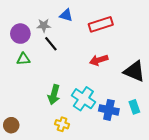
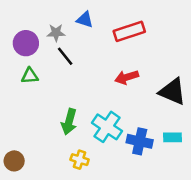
cyan rectangle: (134, 107) -> (172, 137), turned -72

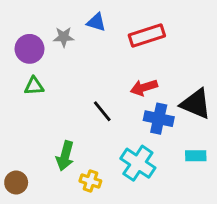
black line: (65, 56) -> (102, 111), moved
green arrow: (69, 122) -> (65, 156), moved
cyan cross: (107, 127) -> (138, 163), moved
blue cross: (140, 141) -> (159, 119), moved

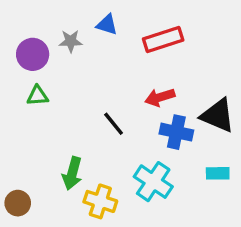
yellow cross: (90, 181) -> (100, 201), size x1.4

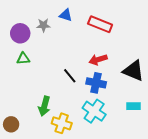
red rectangle: (163, 39) -> (100, 24), turned 40
blue cross: (176, 132) -> (96, 83), moved

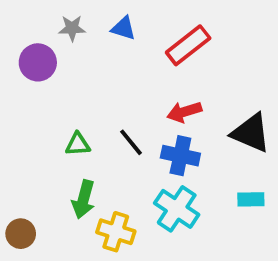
red rectangle: (100, 24) -> (188, 45), turned -60
gray star: (43, 25) -> (72, 28), moved
green triangle: (23, 59) -> (78, 144), moved

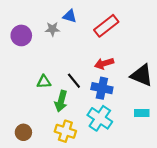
gray star: (72, 28) -> (52, 29), moved
green arrow: (83, 199) -> (61, 101), moved
brown circle: (21, 234) -> (23, 132), moved

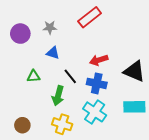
blue triangle: (70, 16) -> (53, 53), moved
red rectangle: (106, 26) -> (90, 17), moved
green triangle: (44, 82) -> (34, 76), moved
cyan rectangle: (142, 113) -> (134, 107), size x1.5

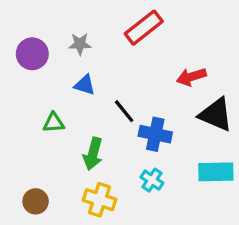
red arrow: (99, 60) -> (191, 77), moved
black line: (70, 76) -> (124, 111), moved
cyan cross: (95, 112) -> (152, 180), size x0.6

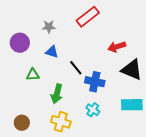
purple circle: (32, 54) -> (20, 43), moved

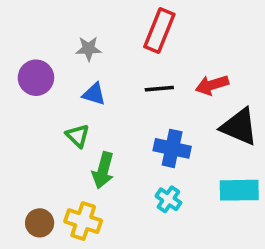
red rectangle: (88, 17) -> (159, 31), turned -30
black line: (76, 68) -> (159, 89), moved, turned -56
green triangle: (33, 75) -> (78, 136), moved, turned 48
yellow cross: (61, 122) -> (83, 221), moved

